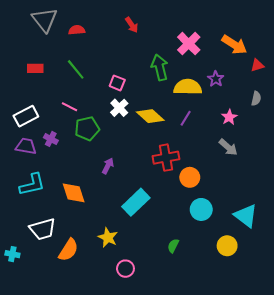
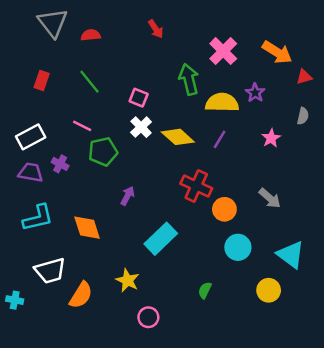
red rectangle: (35, 68) -> (42, 80), turned -70
gray arrow: (228, 147) -> (270, 198), moved
red cross: (166, 158) -> (196, 186), turned 35

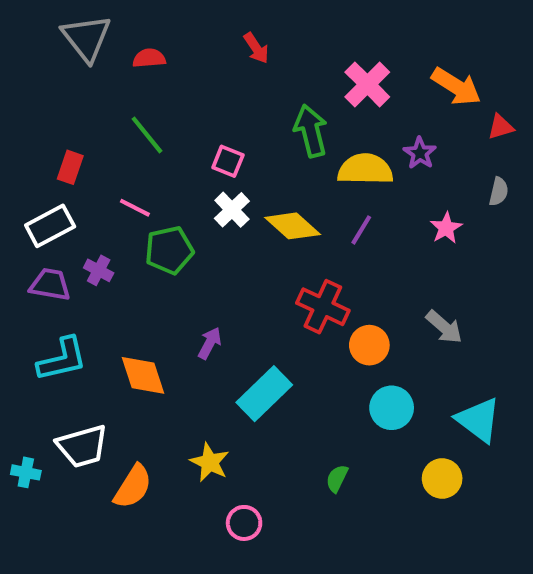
red rectangle: (42, 80) -> (70, 167), moved
purple arrow: (128, 196) -> (210, 343), moved
cyan cross: (15, 300) -> (26, 472), moved

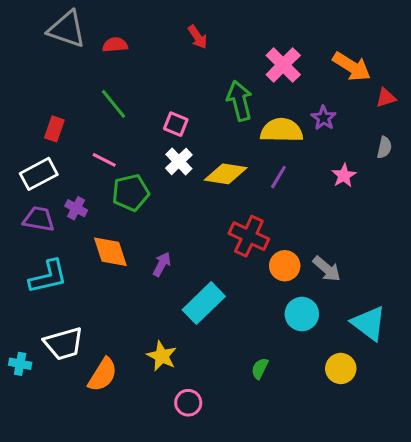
gray triangle: (86, 38) -> (67, 29), turned -33
yellow diamond: (293, 226) -> (226, 174), turned -33
gray arrow: (444, 327) -> (327, 269), moved
orange diamond: (143, 375) -> (110, 252), moved

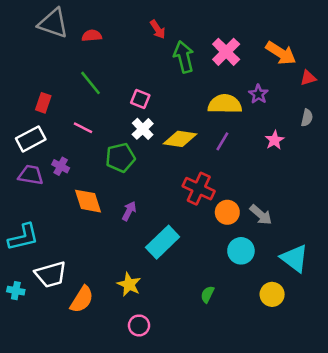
green arrow: (240, 101) -> (184, 57), moved
green pentagon: (131, 193) -> (120, 158), moved
cyan L-shape: (48, 277) -> (23, 237), moved
pink circle: (188, 403) -> (139, 325), moved

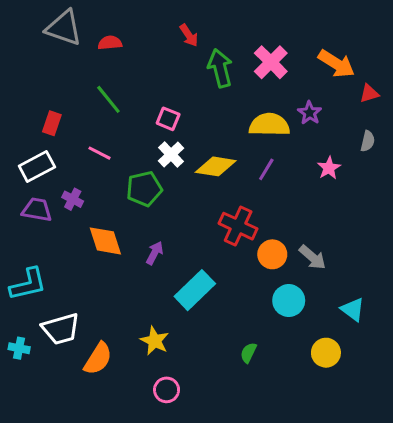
cyan triangle: (294, 258) -> (353, 309), size x0.7

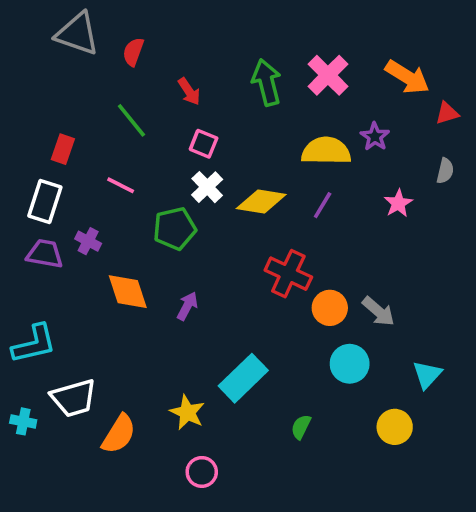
red arrow: (189, 35) -> (189, 91), moved
red semicircle: (110, 43) -> (133, 52), turned -65
white rectangle: (37, 166) -> (45, 201), turned -44
cyan rectangle: (195, 290) -> (243, 378), moved
cyan triangle: (353, 309) -> (427, 375), turned 35

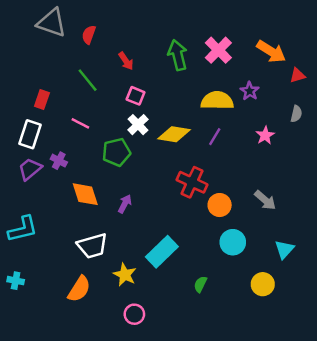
purple trapezoid: (45, 254) -> (30, 169), turned -50
gray arrow: (378, 311) -> (265, 200), moved
white trapezoid: (74, 398) -> (92, 246), moved

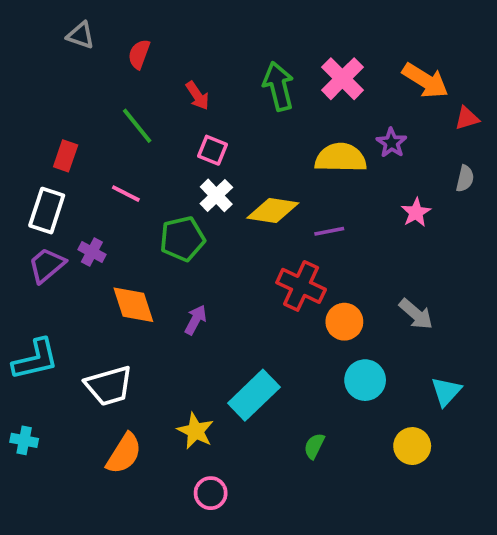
gray triangle: (52, 23) -> (81, 35), size x0.6
purple line: (215, 137) -> (329, 231), moved, turned 48
white trapezoid: (92, 246) -> (109, 386), moved

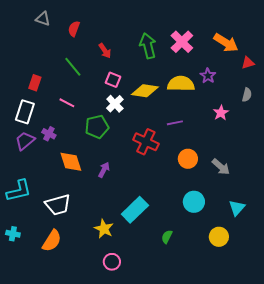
yellow diamond: (273, 211) -> (145, 91), moved
red cross: (301, 286) -> (146, 142), moved
orange circle: (344, 322) -> (188, 159), moved
orange semicircle: (124, 454) -> (52, 241), moved

